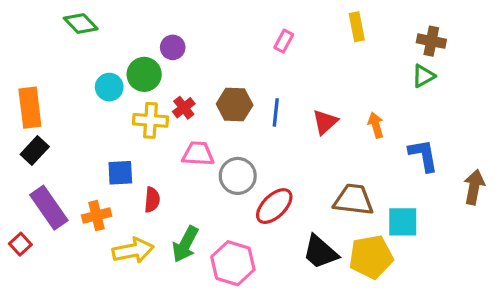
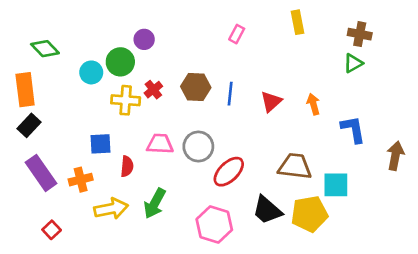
green diamond: (81, 24) -> (45, 49), moved
pink trapezoid: (198, 154) -> (160, 144), moved
red square: (20, 244) -> (52, 230), moved
pink hexagon: (233, 263) -> (214, 225), moved

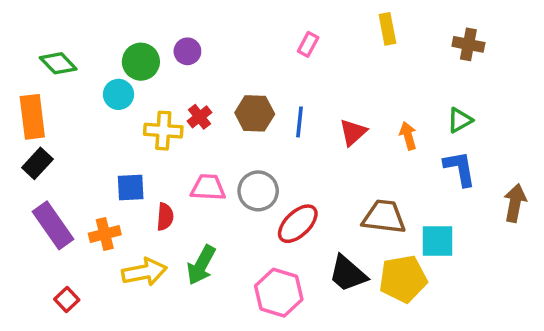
green circle: (120, 62) -> (141, 62), moved
green triangle: (353, 63) -> (460, 120), moved

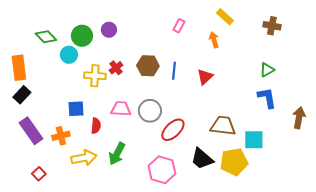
yellow rectangle: (387, 29) -> (225, 17), turned -36
green diamond: (58, 63) -> (46, 37), moved
orange arrow: (408, 136) -> (214, 40), moved

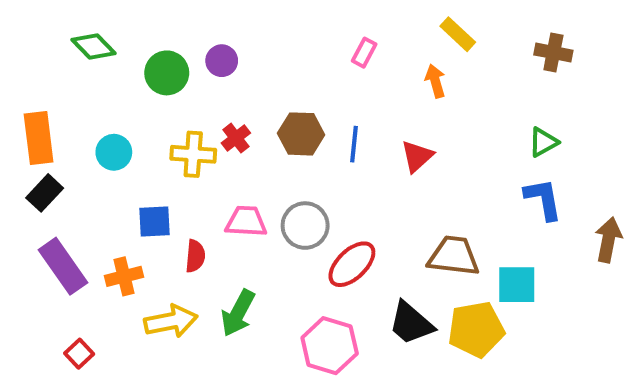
green diamond: (46, 37) -> (93, 46), moved
cyan circle: (69, 55) -> (114, 152), moved

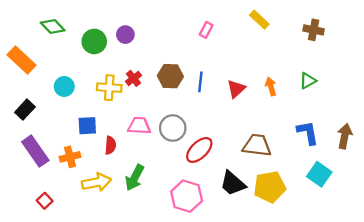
orange arrow: (435, 81) -> (271, 86), moved
orange rectangle: (39, 138) -> (22, 60), moved, turned -40
blue L-shape: (543, 199) -> (308, 133), moved
cyan square: (517, 285) -> (319, 174), moved, turned 35

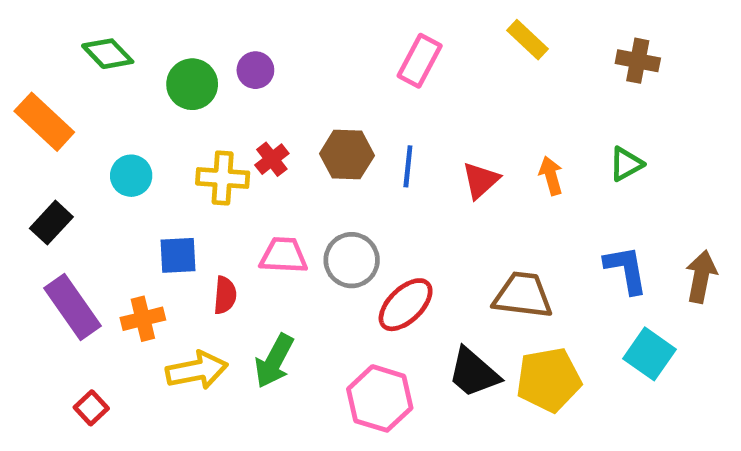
pink rectangle: (206, 30) -> (420, 61), size x1.5

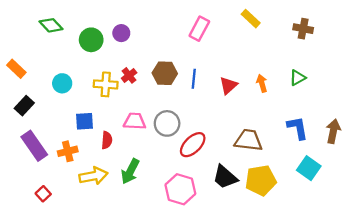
orange rectangle: (44, 122) -> (16, 69), moved, size x0.7

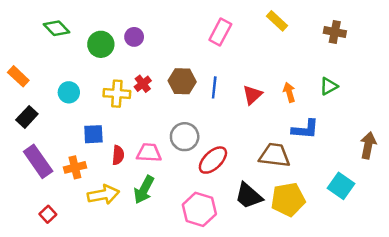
pink trapezoid: (135, 121) -> (149, 153), moved
blue L-shape: (298, 128) -> (305, 129), moved, turned 105

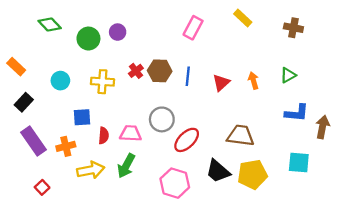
red cross: (143, 84) -> (136, 71), moved
blue L-shape: (305, 129) -> (297, 113), moved
cyan square: (341, 186) -> (299, 163), turned -30

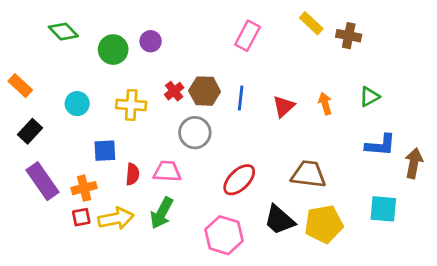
brown cross: (293, 28) -> (349, 36), moved
gray circle: (162, 119) -> (195, 133), moved
red square: (42, 187) -> (81, 217), moved, turned 32

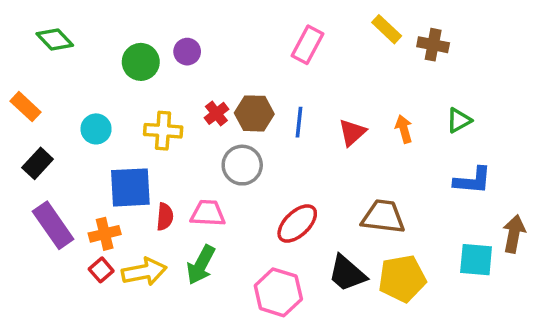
green diamond: (63, 32) -> (55, 40), moved
blue square: (105, 151) -> (130, 187), size x1.5
brown arrow: (414, 163) -> (514, 234), moved
red square: (81, 217) -> (101, 270), turned -30

